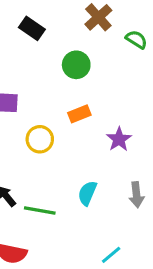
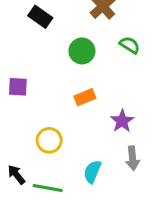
green semicircle: (136, 39) -> (130, 45), moved
yellow circle: (40, 139) -> (49, 140), moved
gray arrow: (136, 195) -> (133, 158), moved

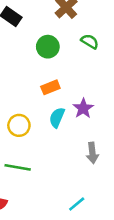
gray arrow: (133, 158) -> (92, 153), moved
cyan semicircle: (92, 172) -> (57, 118), moved

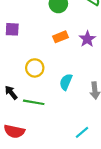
purple star: (83, 108) -> (87, 39), moved
cyan semicircle: (57, 118) -> (66, 82), moved

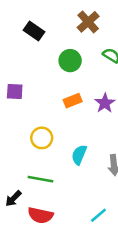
black arrow: (11, 93) -> (13, 199), moved, turned -96
red semicircle: (14, 131) -> (40, 215), moved

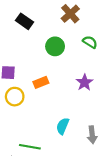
orange rectangle: (73, 101) -> (41, 82), moved
yellow circle: (42, 138) -> (15, 97), moved

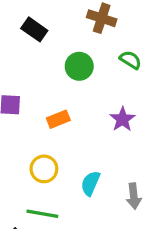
brown cross: (70, 14) -> (102, 18), turned -30
yellow circle: (15, 97) -> (44, 169), moved

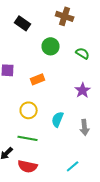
green semicircle: (130, 60) -> (83, 53), moved
purple star: (122, 119) -> (83, 90), moved

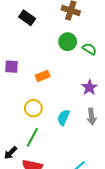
green circle: (51, 46) -> (68, 42), moved
gray arrow: (85, 127) -> (92, 116), moved
green line: (28, 138) -> (32, 137), turned -72

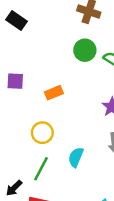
black rectangle: (27, 18) -> (17, 21), moved
cyan semicircle: (63, 118) -> (76, 157), moved

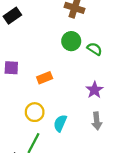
black rectangle: (17, 21) -> (12, 16), turned -70
cyan semicircle: (76, 157) -> (60, 123), moved

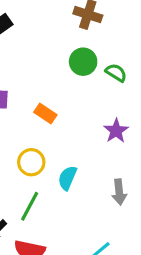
orange rectangle: (45, 78) -> (45, 114), turned 56
gray arrow: (97, 121) -> (119, 192), moved

